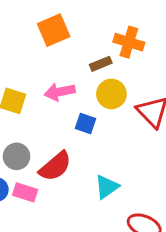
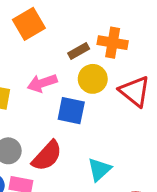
orange cross: (129, 42) -> (113, 43), moved
blue square: (86, 123) -> (71, 111), size x1.4

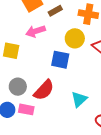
brown rectangle: (79, 51) -> (55, 11), moved
pink arrow: (42, 83) -> (36, 31), moved

